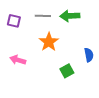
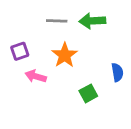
purple square: (14, 21) -> (20, 51), moved, turned -32
pink arrow: (18, 60) -> (36, 76), moved

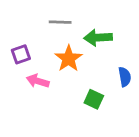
green arrow: (92, 21) -> (98, 38), moved
green square: (88, 93) -> (94, 99), turned -36

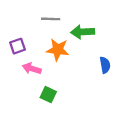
orange star: (69, 59) -> (58, 50), turned -30
green square: (94, 99) -> (48, 95), moved

